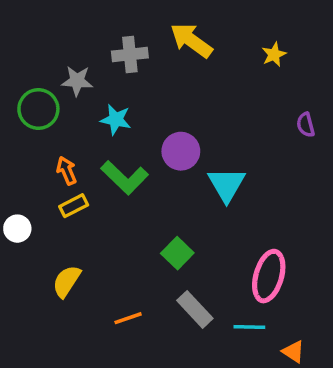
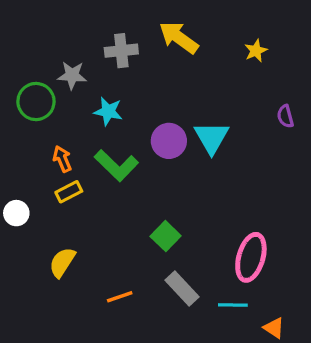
cyan triangle: (227, 185) -> (212, 138), moved

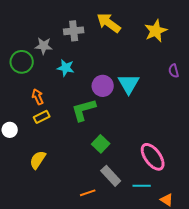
yellow star: (256, 51) -> (156, 31), size x1.6
green L-shape: (116, 165) -> (84, 110), moved, turned 120
pink ellipse: (251, 257) -> (153, 157), turned -52
orange line: (120, 297) -> (88, 193), moved

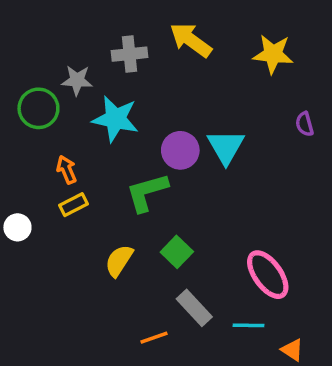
yellow star: (156, 31) -> (273, 54), turned 30
cyan star: (66, 68) -> (116, 119), size x1.5
yellow semicircle: (38, 160) -> (119, 261), moved

